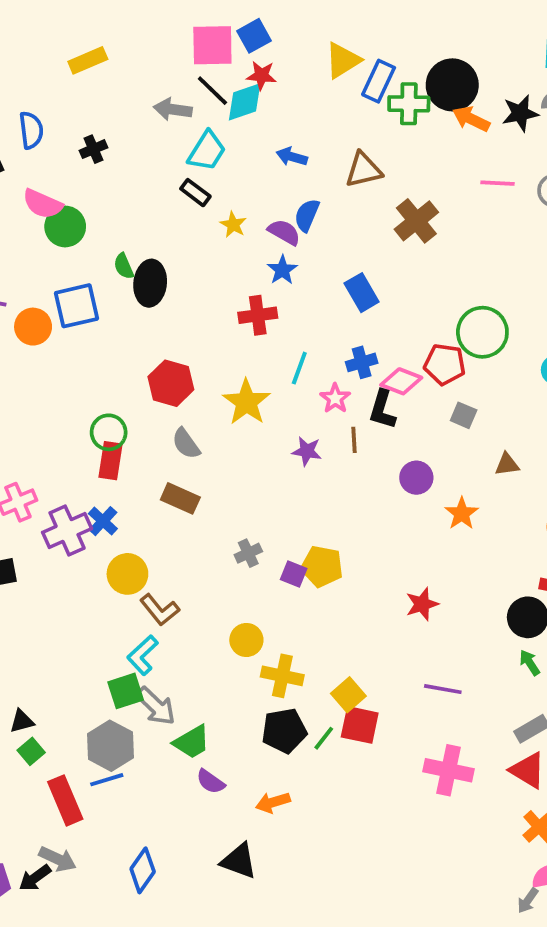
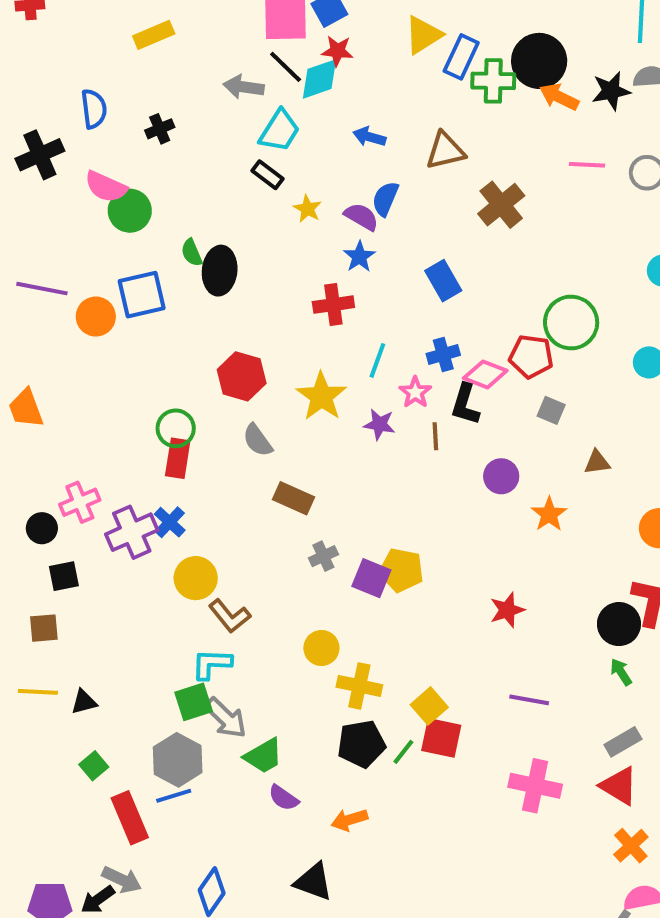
purple star: (307, 451) -> (379, 424), moved
brown rectangle: (180, 498) -> (293, 498), moved
purple square: (294, 574) -> (371, 578), size x1.4
cyan L-shape: (143, 655) -> (212, 664), turned 45
black triangle: (22, 721) -> (84, 702), moved

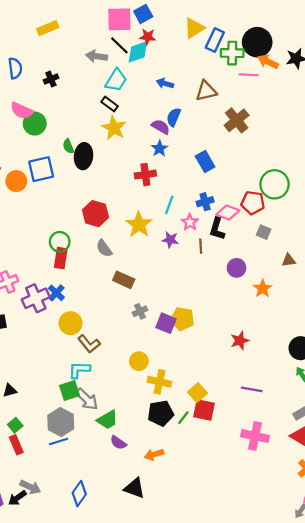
pink line: (587, 165) -> (248, 75), moved
yellow star: (307, 209) -> (114, 128), moved, size x1.6
red rectangle: (130, 818) -> (16, 445), moved, size x0.7

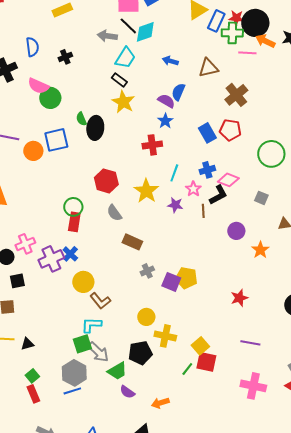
red star: (148, 37) -> (236, 18), moved
red pentagon: (253, 203) -> (230, 130), moved
black L-shape: (217, 229) -> (218, 195), turned -135
black pentagon: (161, 413) -> (140, 353), moved

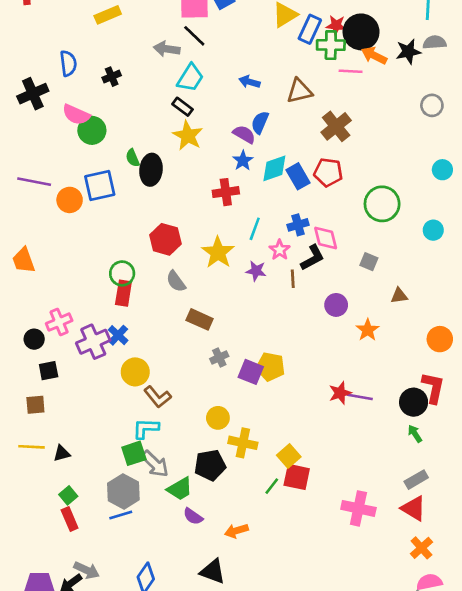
cyan diamond: (145, 32) -> (274, 168), moved
pink diamond: (228, 180) -> (326, 238), turned 55
purple line: (250, 343) -> (360, 397), moved

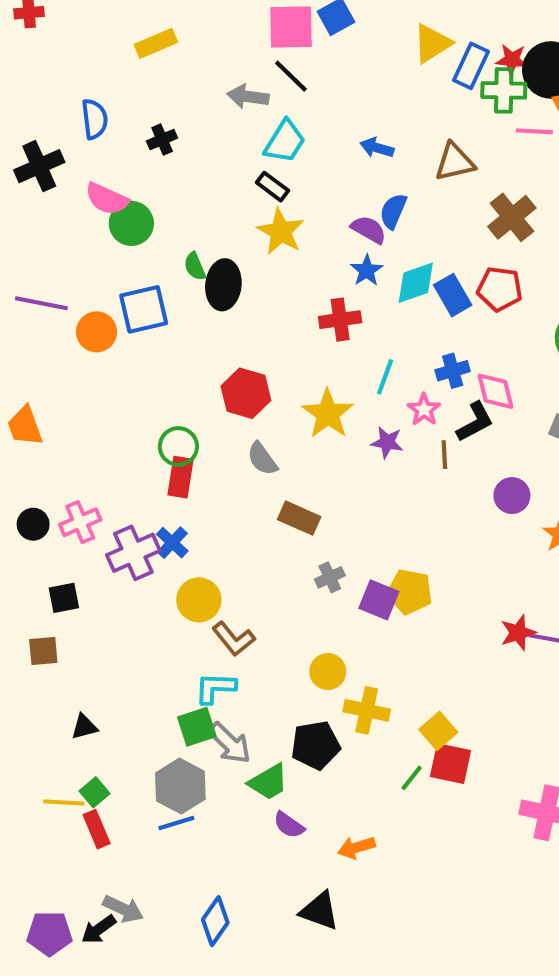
black circle: (34, 339) -> (33, 524), moved
yellow line: (32, 447) -> (64, 802), moved

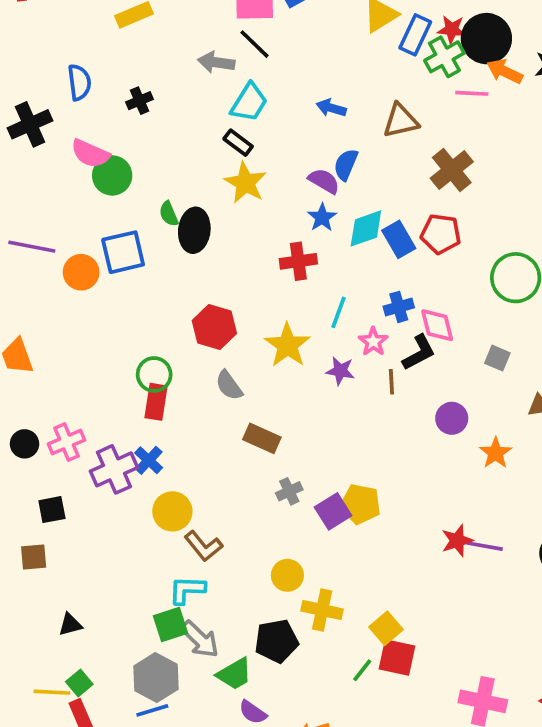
green cross: (504, 90) -> (444, 57), turned -30
purple square: (379, 600) -> (333, 511), turned 36

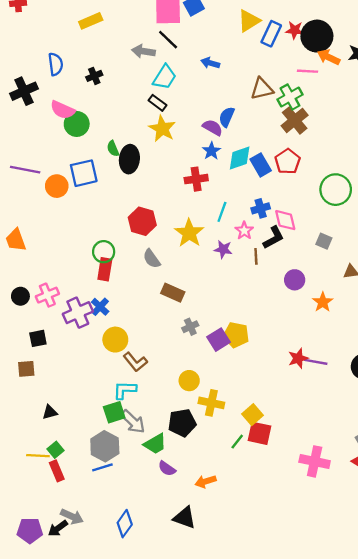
green cross: (444, 57) -> (290, 97), moved
blue arrow: (331, 108) -> (210, 63), moved
red pentagon: (441, 234) -> (288, 161), turned 30

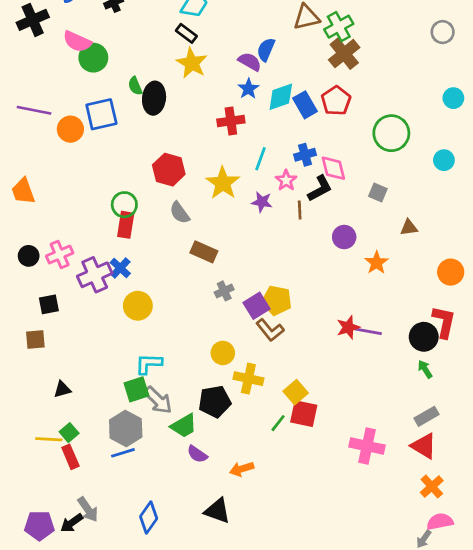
brown L-shape: (135, 362) -> (270, 330), moved
gray arrow: (72, 517) -> (88, 509), turned 30

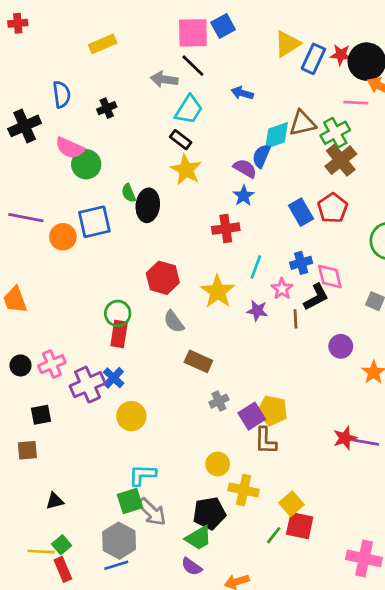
cyan diamond: (281, 97) -> (276, 136), moved
brown L-shape: (270, 330) -> (265, 441), turned 40
green trapezoid: (184, 426) -> (198, 538), moved

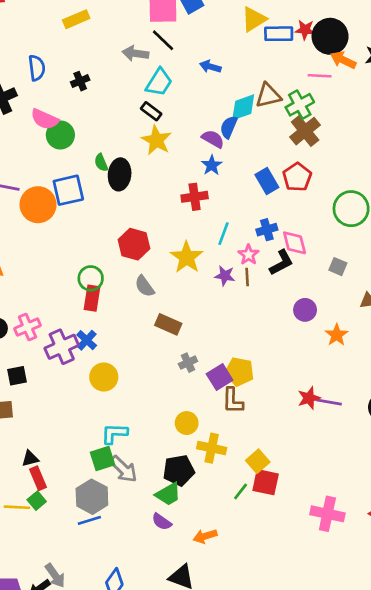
blue rectangle: (313, 59) -> (279, 34), turned 64
orange circle: (63, 237) -> (38, 205), size x1.4
brown line: (296, 319) -> (247, 277), moved
red rectangle: (63, 569) -> (38, 478), moved

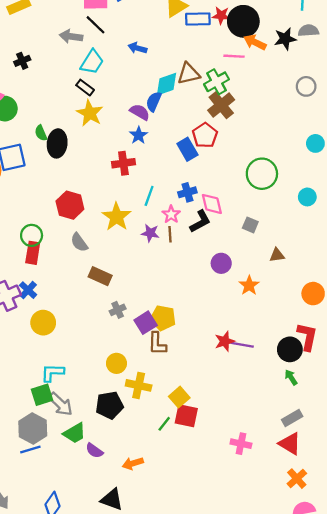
red pentagon: (297, 177) -> (205, 135), moved
green trapezoid: (168, 494) -> (75, 433), moved
pink cross: (327, 514) -> (241, 444), size x0.7

